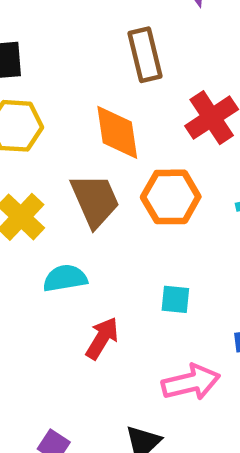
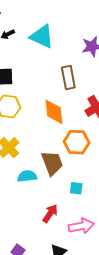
brown trapezoid: (95, 200) -> (52, 163), moved
red arrow: (102, 338) -> (50, 213), moved

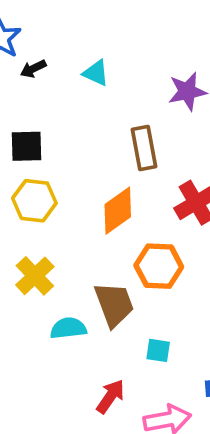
cyan triangle: (42, 37) -> (96, 73), size x0.6
orange diamond: (54, 112) -> (118, 211), turned 60

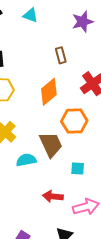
brown rectangle: (144, 148) -> (61, 55), size x0.7
red arrow: (110, 396) -> (53, 196), turned -114

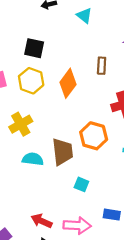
orange diamond: (49, 92) -> (68, 83), moved, turned -32
red arrow: (53, 196) -> (42, 221), moved

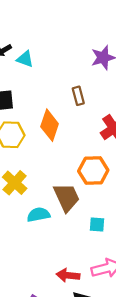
cyan triangle: (84, 16) -> (25, 59), moved

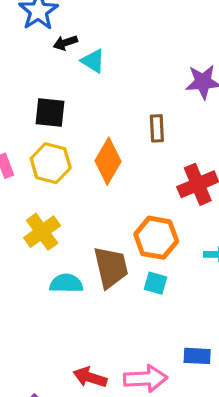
cyan square: (97, 225) -> (155, 283), moved

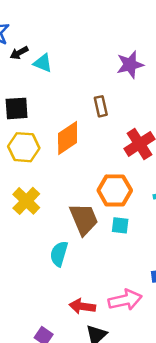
orange diamond: (108, 161) -> (68, 138), turned 36
cyan semicircle: (66, 283) -> (59, 254), moved, turned -65

